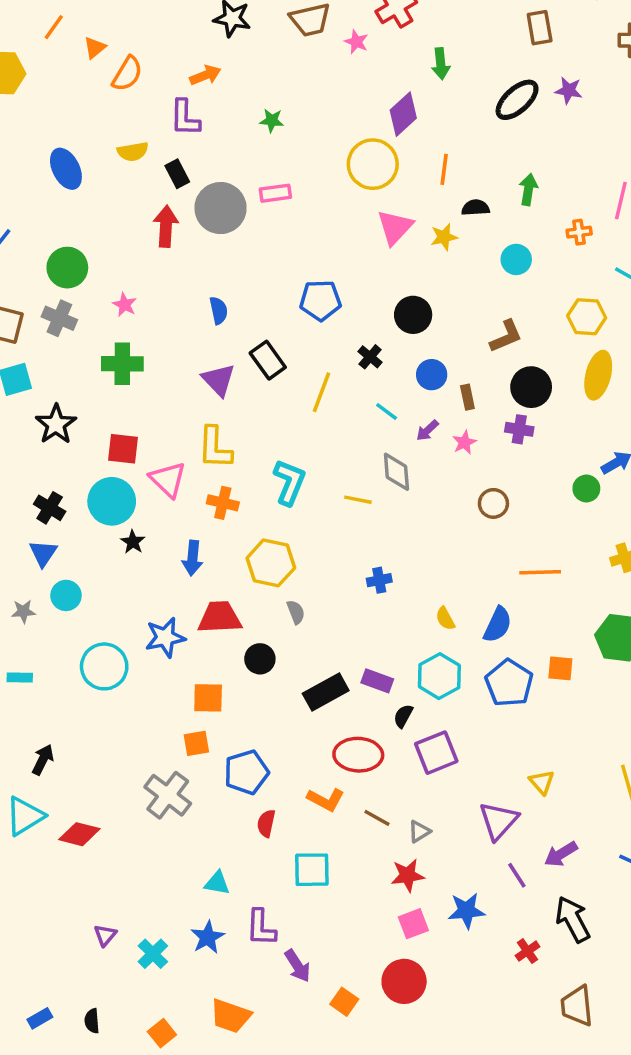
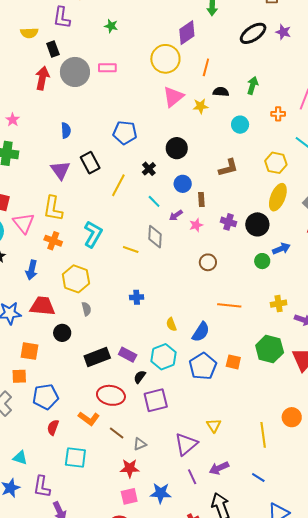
black circle: (531, 387) -> (257, 224), moved

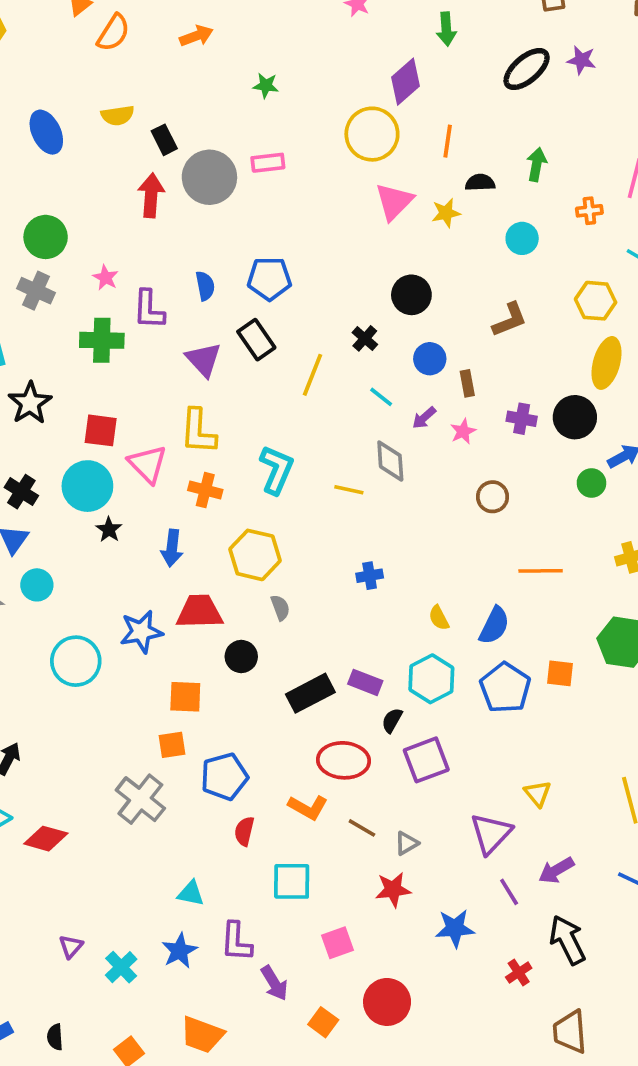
purple L-shape: (62, 18) -> (149, 310), moved
blue pentagon: (125, 133) -> (269, 279), moved
pink square: (129, 496) -> (338, 943), moved

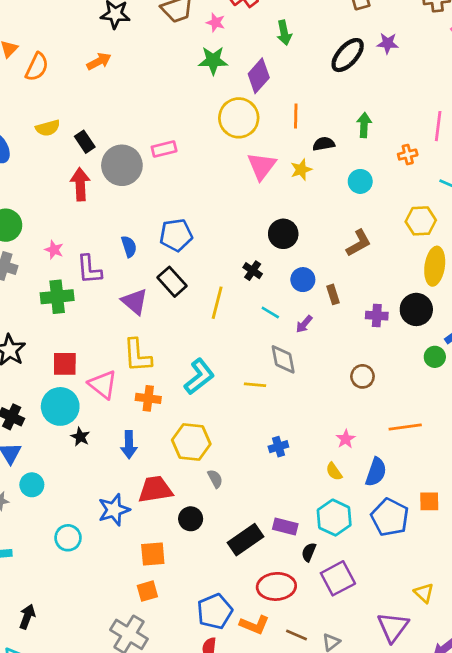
green star: (266, 86) -> (213, 60), moved, size x1.5
pink star: (463, 431) -> (346, 439), moved
cyan L-shape: (277, 470) -> (199, 377), turned 36
cyan circle: (76, 661) -> (68, 538), size x0.7
blue pentagon: (224, 777) -> (215, 611), moved

